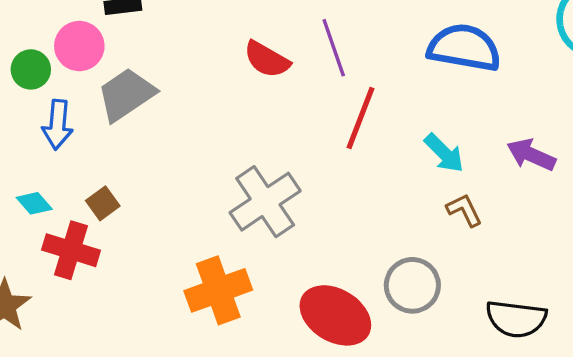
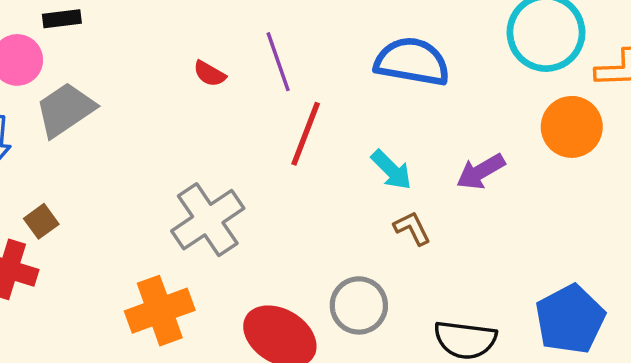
red semicircle: (267, 59) -> (210, 74), size x0.7
purple arrow: (531, 155) -> (481, 172), turned -54

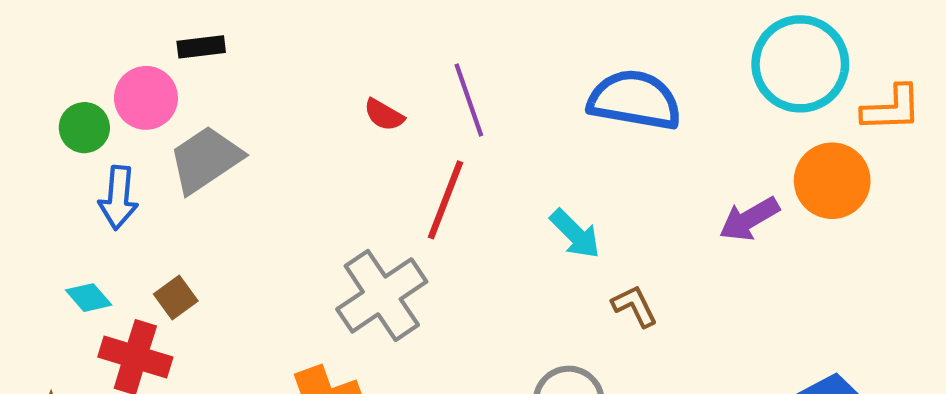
red line: (306, 134) -> (446, 200), moved
cyan arrow: (391, 170) -> (575, 234), moved
purple arrow: (481, 172) -> (749, 219), moved

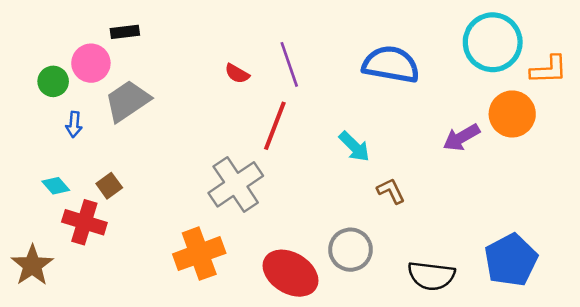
blue arrow: (118, 198) -> (74, 124), size x0.7

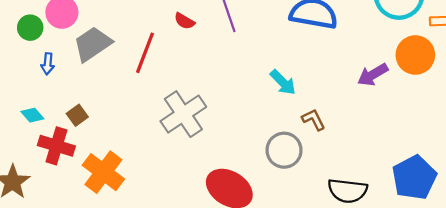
red line: (275, 126) -> (145, 53), moved
gray circle: (350, 250) -> (284, 150), moved
orange cross: (199, 254) -> (103, 172), moved, turned -33

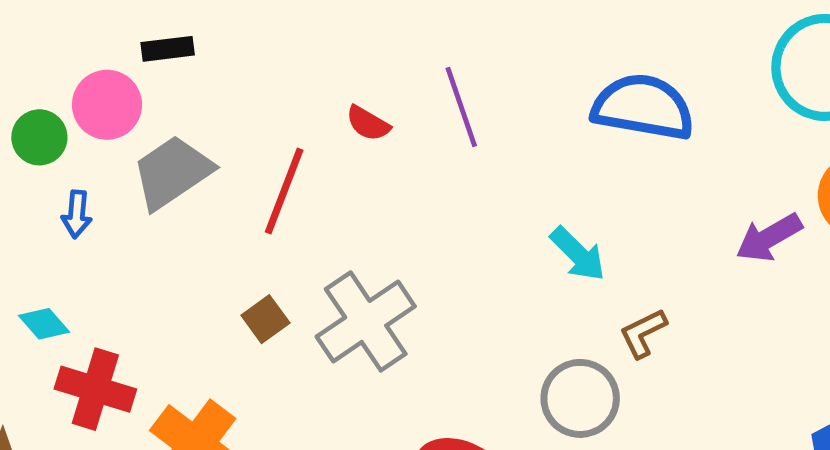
brown square: (77, 115) -> (265, 319), moved
brown L-shape: (314, 120) -> (643, 333), turned -90

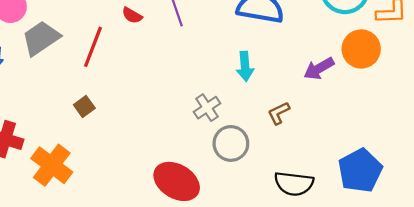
cyan arrow: (578, 254) -> (245, 66), moved, turned 40
gray cross: (366, 321) -> (207, 108), moved, size x0.6
brown L-shape: (643, 333) -> (279, 113), moved

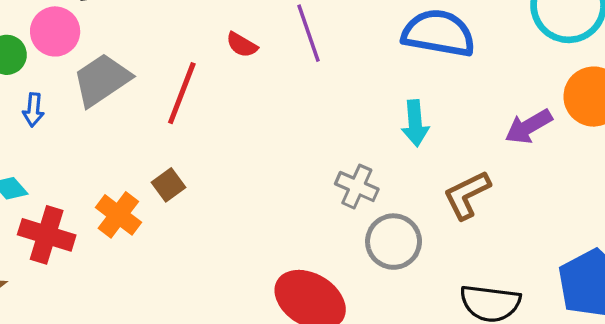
gray cross: (207, 108) -> (357, 187), turned -32
brown L-shape: (279, 113) -> (467, 195), size x1.4
orange cross: (52, 165) -> (118, 215), moved, size x0.7

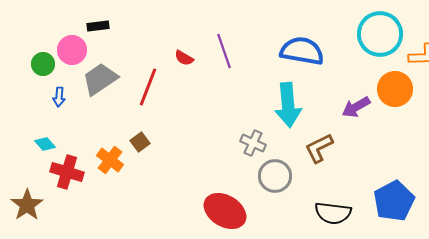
cyan arrow: (415, 123) -> (288, 105), size x1.6

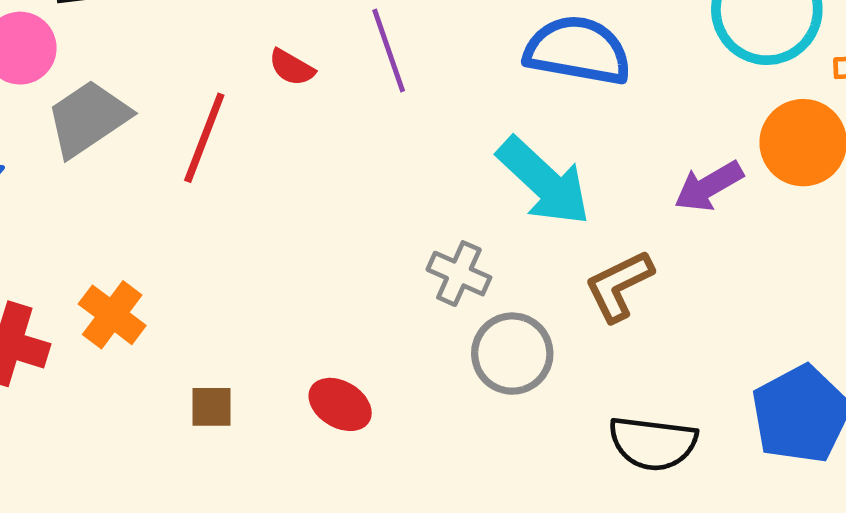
cyan arrow: (288, 105) -> (544, 181), turned -42
brown square: (140, 142) -> (212, 407), moved, turned 36
red ellipse: (225, 211) -> (340, 404), moved, size x0.6

